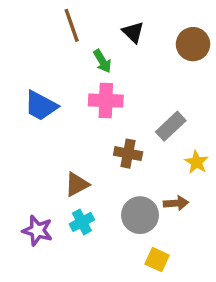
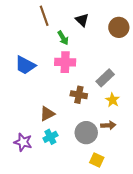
yellow star: (196, 162) -> (113, 100), moved

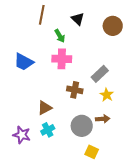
brown line: (44, 16) -> (42, 15), turned 30

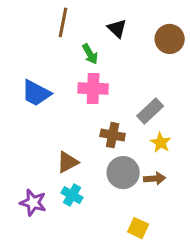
gray circle: (82, 126) -> (123, 173), moved
cyan cross: (48, 130) -> (72, 195), turned -32

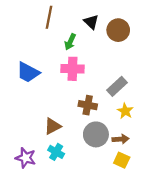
brown circle: (170, 39) -> (118, 30), moved
green arrow: (90, 54) -> (70, 42), turned 56
yellow square: (138, 228) -> (122, 160), moved

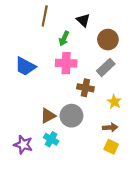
brown circle: (118, 30) -> (108, 40), moved
gray rectangle: (117, 86) -> (106, 67), moved
brown cross: (88, 105) -> (85, 88), moved
gray circle: (96, 134) -> (71, 116), moved

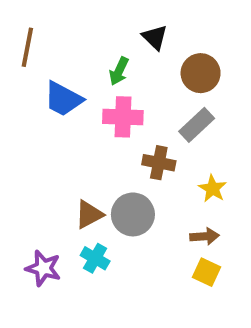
brown line: (45, 16) -> (27, 47), moved
blue trapezoid: (25, 66) -> (63, 99), moved

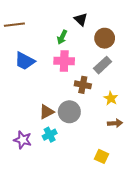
brown line: (27, 47) -> (14, 25), turned 72
blue trapezoid: (63, 99) -> (25, 61), moved
brown arrow: (205, 236) -> (115, 123), moved
cyan cross: (95, 258) -> (50, 135), turned 32
yellow square: (207, 272) -> (102, 156), moved

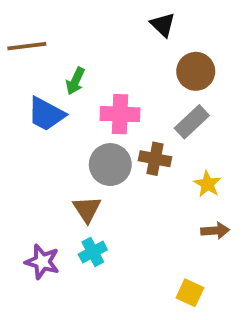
black triangle: (81, 19) -> (163, 25), moved
green arrow: (62, 37) -> (75, 81), moved
brown triangle: (47, 112) -> (87, 209), turned -35
gray circle: (69, 112) -> (110, 165), moved

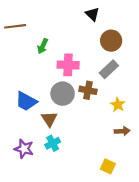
blue trapezoid: (46, 114) -> (26, 101), moved

